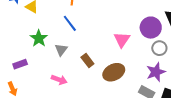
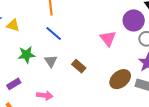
green star: (39, 38) -> (26, 55), turned -30
brown ellipse: (114, 72) -> (120, 79), moved
pink arrow: (59, 80) -> (45, 95), moved

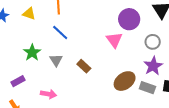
purple circle: (134, 20) -> (129, 19), moved
yellow triangle: (13, 25) -> (29, 14), moved
green star: (26, 55) -> (32, 53), turned -30

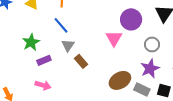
gray triangle: (56, 60) -> (68, 45), moved
purple rectangle: (18, 81) -> (44, 60), moved

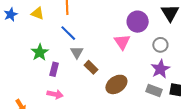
purple rectangle: (44, 60) -> (54, 69), turned -48
brown ellipse: (120, 80) -> (116, 84), moved

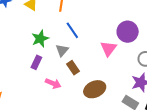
blue line: (68, 33) -> (72, 30), moved
green star: (40, 52) -> (40, 39), moved
pink arrow: (55, 94) -> (53, 83), moved

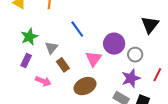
blue line: (72, 30) -> (77, 29), moved
purple circle: (128, 32) -> (114, 44), moved
pink triangle: (108, 49) -> (94, 59), moved

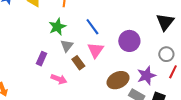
green star: (29, 37) -> (57, 27), moved
gray circle: (135, 55) -> (166, 54), moved
pink triangle: (94, 59) -> (95, 50), moved
brown ellipse: (85, 86) -> (118, 80), moved

